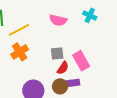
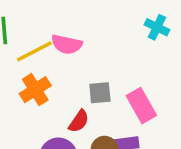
pink semicircle: (58, 20) -> (67, 44), moved
red semicircle: (63, 68) -> (79, 121), moved

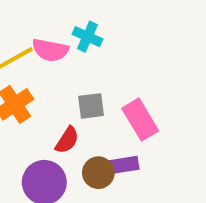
cyan cross: (157, 27) -> (87, 37), moved

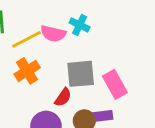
gray square: (91, 106) -> (81, 74), size x1.5

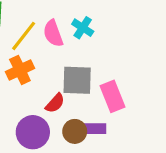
pink semicircle: (53, 34) -> (53, 33), turned 50
yellow line: (26, 39) -> (24, 36), turned -32

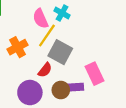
yellow line: (24, 36) -> (47, 35), moved
gray square: (77, 80) -> (60, 52), turned 30
pink rectangle: (112, 96) -> (95, 74), moved

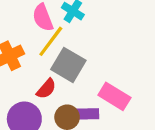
pink rectangle: (95, 74) -> (114, 96), turned -35

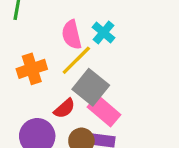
pink rectangle: (114, 96) -> (104, 111), moved

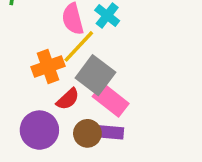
orange cross: (32, 69) -> (48, 66), moved

